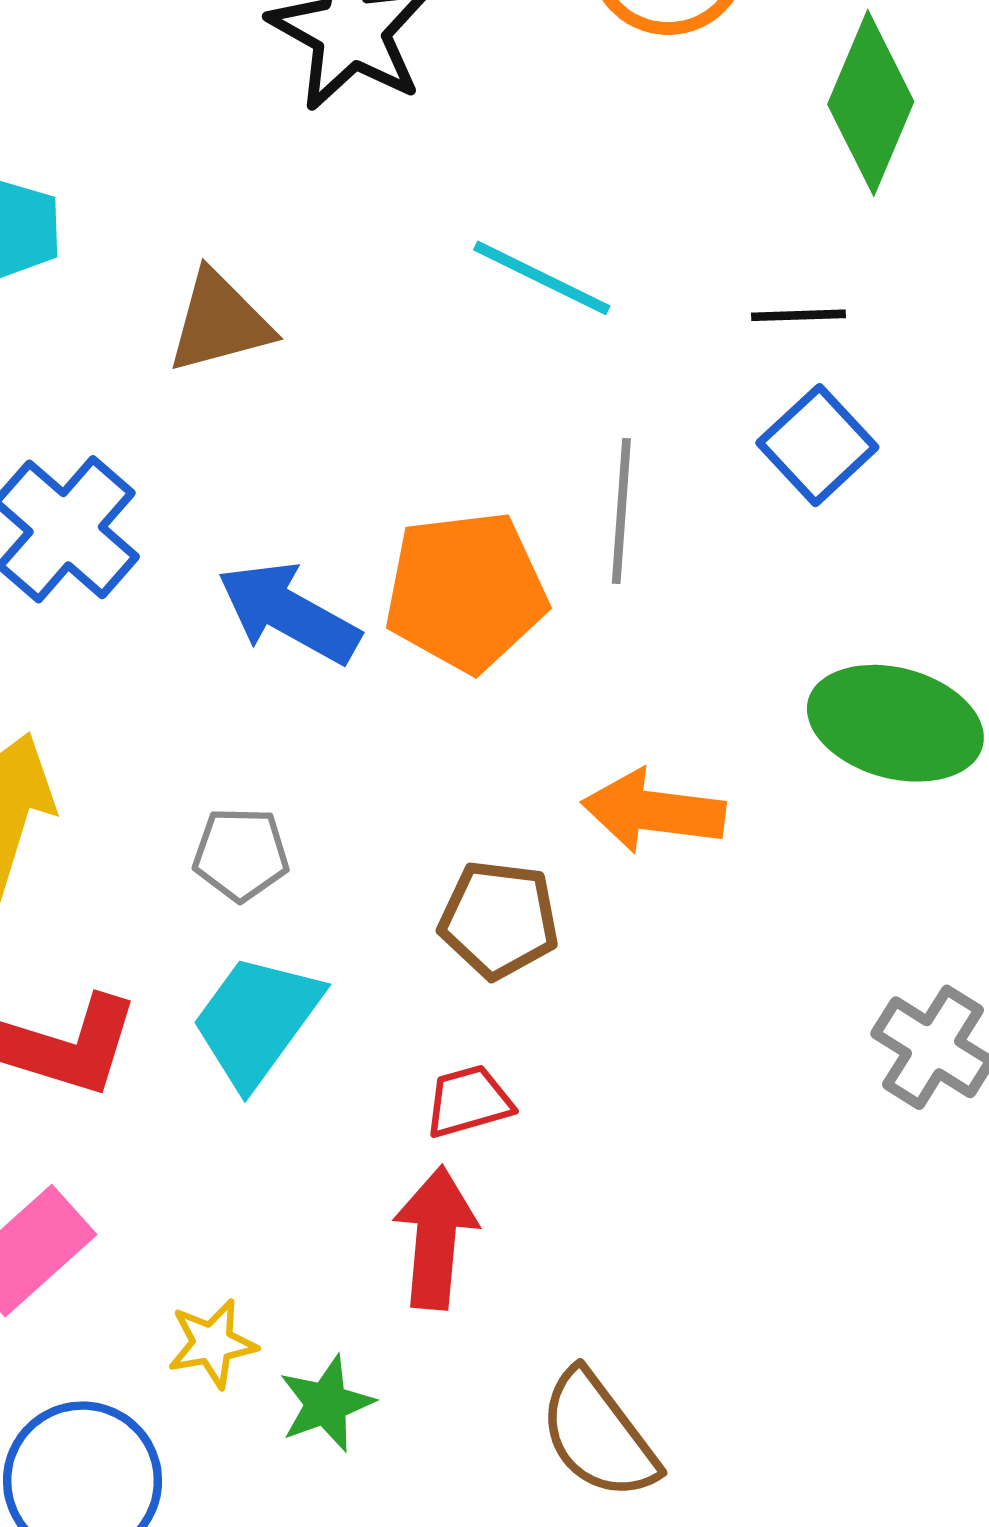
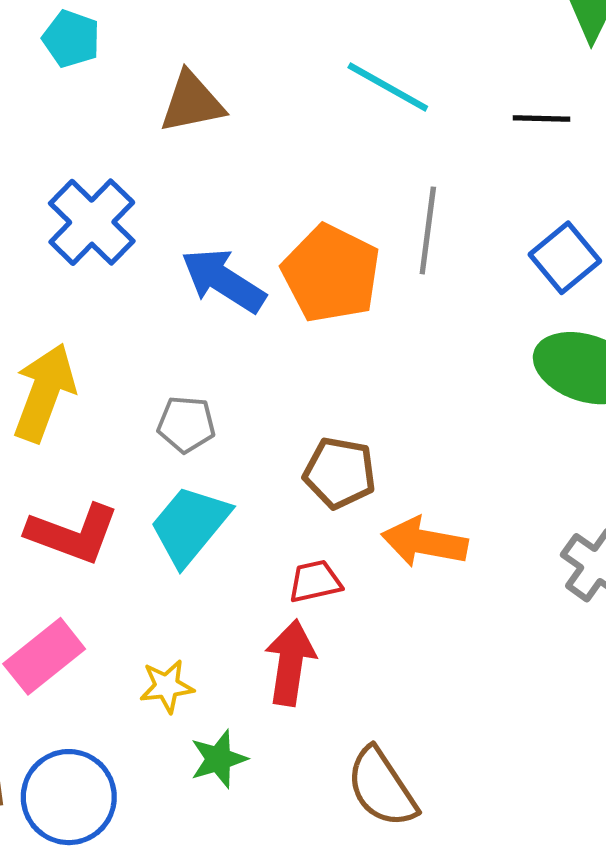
blue square: (817, 445) -> (565, 258), moved
orange pentagon: (466, 591) -> (331, 274), turned 30
orange arrow: (653, 811) -> (424, 542), moved
yellow star: (212, 1344) -> (167, 686), moved

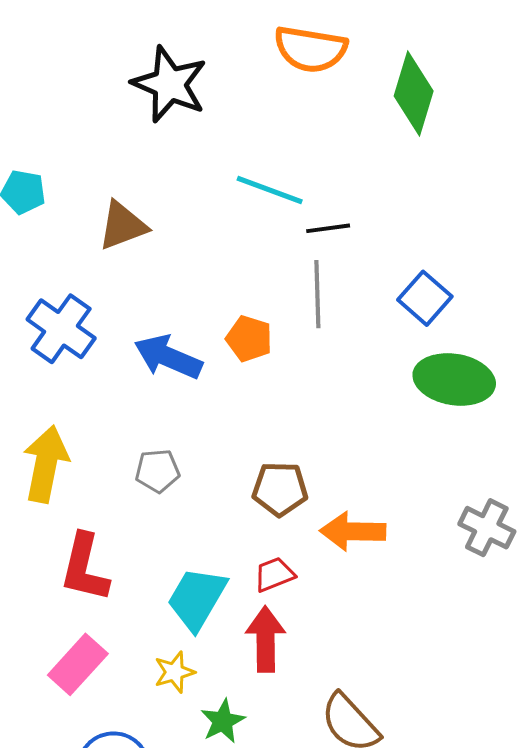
black line: (542, 118) -> (328, 228), moved
orange pentagon: (331, 274) -> (249, 339), size x0.6
cyan trapezoid: (190, 525) -> (197, 599), moved
red L-shape: (73, 534) -> (85, 568), turned 92

